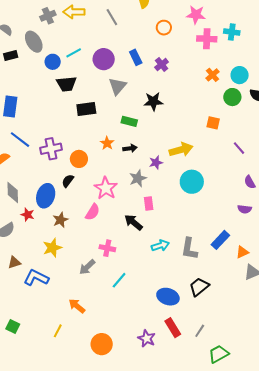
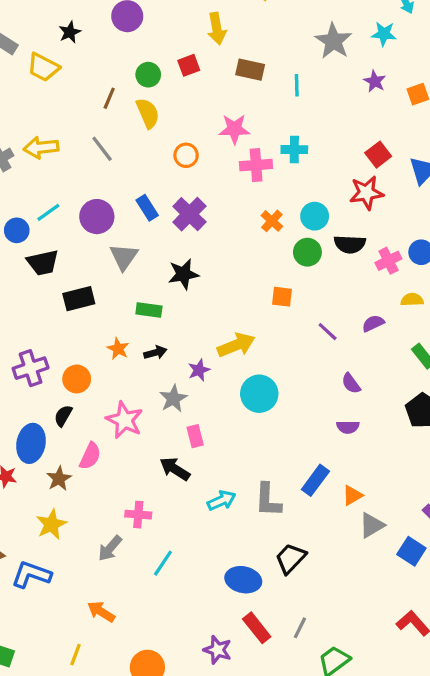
purple cross: (162, 65) -> (189, 214), size x1.5
pink semicircle: (93, 212) -> (90, 456), moved

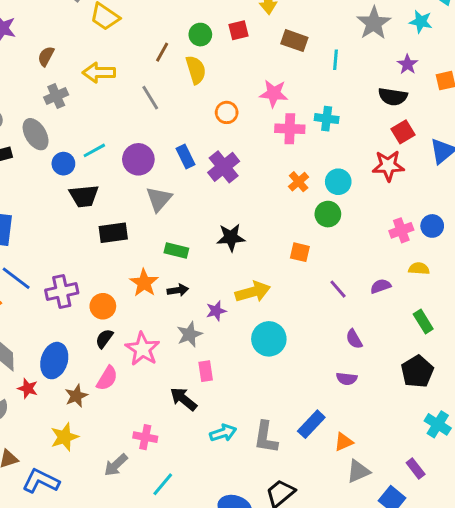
yellow arrow: (41, 148) -> (99, 73), moved
black semicircle: (350, 244) -> (393, 97), moved
black star: (183, 274) -> (231, 237), moved
orange star: (118, 349) -> (144, 283), size x1.4
black semicircle: (63, 416) -> (104, 339), moved

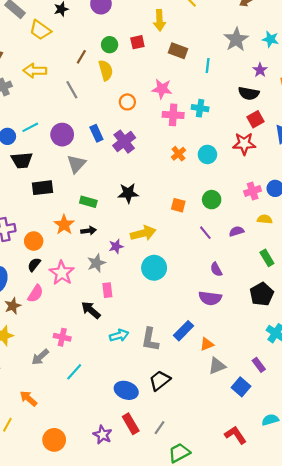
green circle: (328, 214) -> (212, 200), moved
purple semicircle: (347, 379) -> (210, 298), size x1.5

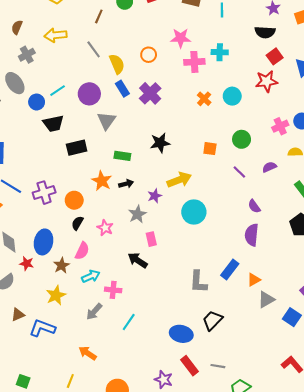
yellow semicircle: (106, 70) -> (117, 64), moved
pink star: (62, 273) -> (105, 228), size x0.7
purple semicircle: (210, 298) -> (252, 235), turned 95
cyan arrow: (119, 335) -> (91, 276), moved
gray line: (160, 428) -> (218, 366), turned 72

